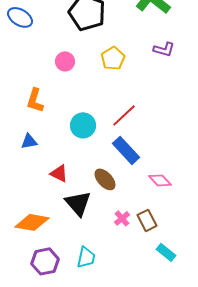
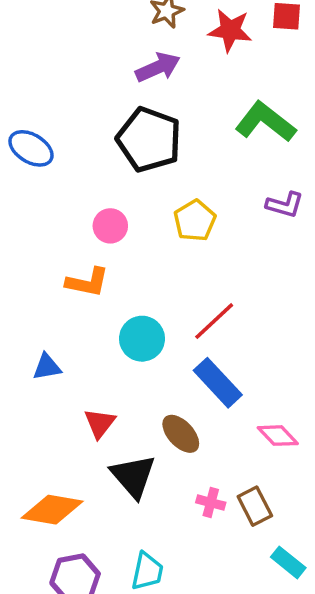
orange L-shape: (35, 100) -> (87, 282), moved, turned -95
red triangle: (59, 173) -> (100, 423), turned 42
pink cross: (122, 218) -> (211, 503), turned -35

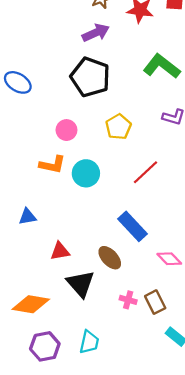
red line: (214, 321) -> (145, 172), moved
cyan circle: (142, 339) -> (86, 173), moved
red triangle: (100, 423) -> (60, 251), turned 42

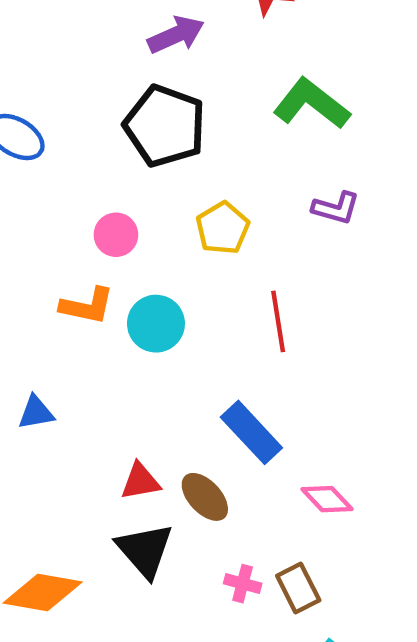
red line: (145, 172) -> (278, 321), turned -56
red triangle: (60, 251) -> (140, 481), moved

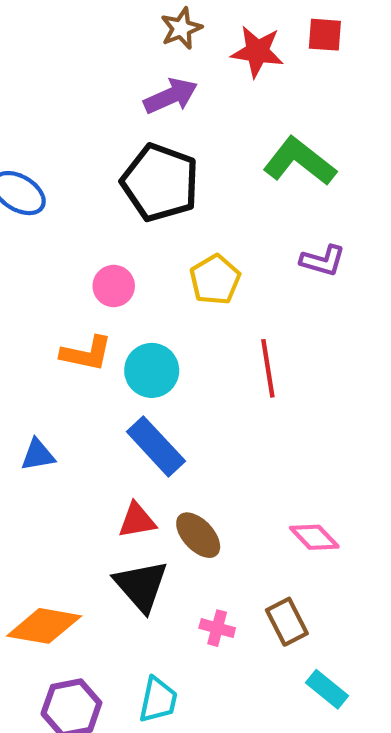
blue rectangle: (251, 432) -> (156, 446), moved
pink cross: (243, 584) -> (217, 628), moved

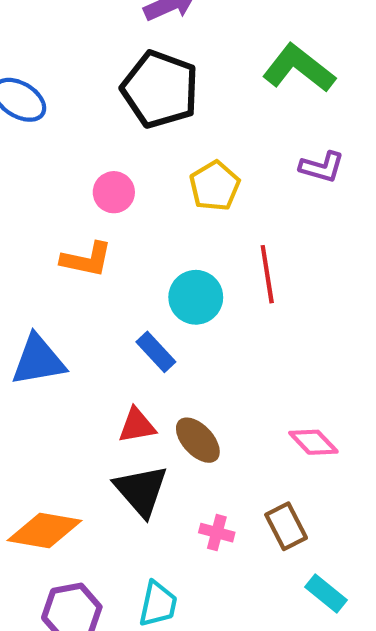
cyan circle: (152, 370) -> (196, 297), moved
blue rectangle: (156, 446) -> (156, 352), size x0.7
blue triangle: (38, 455) -> (38, 360), size x1.6

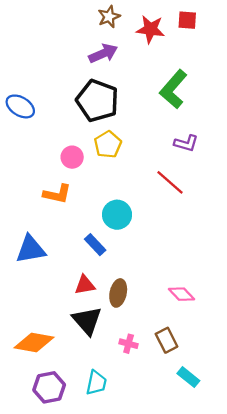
green L-shape: (299, 68) -> (173, 89), turned -87
yellow pentagon: (215, 186) -> (108, 144), moved
red line: (267, 274) -> (170, 182), moved, turned -40
brown ellipse: (198, 440) -> (118, 293), turned 55

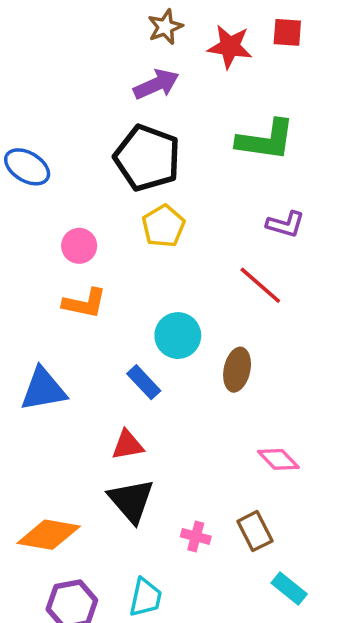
green L-shape: (173, 89) -> (266, 140), turned -123
pink circle: (72, 157) -> (79, 246), moved
brown ellipse: (118, 293) -> (237, 370), moved

